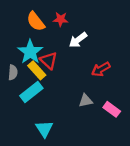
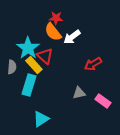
orange semicircle: (36, 21) -> (53, 32), moved
cyan rectangle: (31, 92) -> (29, 85), turned -35
cyan triangle: (44, 129) -> (41, 119), turned 30

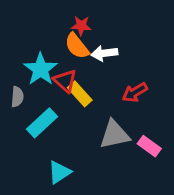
white arrow: (72, 37) -> (104, 53), turned 30
yellow rectangle: (34, 65) -> (80, 94), moved
cyan rectangle: (29, 85) -> (42, 123), turned 30
gray triangle: (79, 93) -> (115, 134), size x1.6

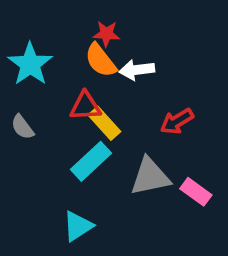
cyan star: (41, 69) -> (30, 64), moved
red triangle: (65, 81) -> (85, 106), turned -45
gray semicircle: (17, 97) -> (22, 127), turned 138
cyan rectangle: (42, 123) -> (91, 161), moved

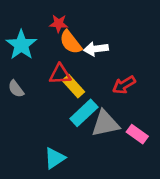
red star: (106, 34) -> (59, 24), moved
cyan rectangle: (91, 161) -> (84, 113), moved

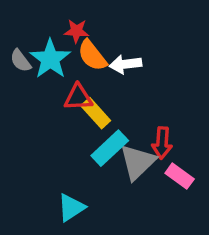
cyan star: (21, 45) -> (50, 59), moved
red arrow: (124, 85) -> (162, 143), moved, turned -55
gray semicircle: (16, 89) -> (21, 61), moved
gray triangle: (105, 123) -> (138, 162), turned -32

